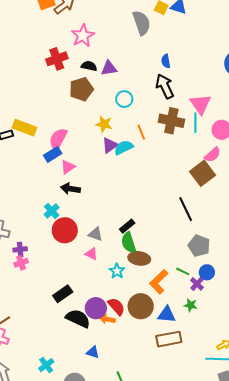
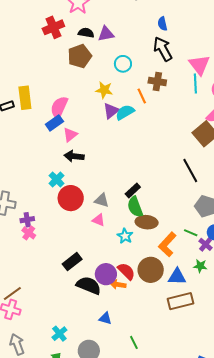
brown cross: (171, 121) -> (157, 81), moved, size x0.7
yellow rectangle: (24, 128) -> (25, 98), turned 65
pink cross: (21, 263) -> (29, 233), turned -32

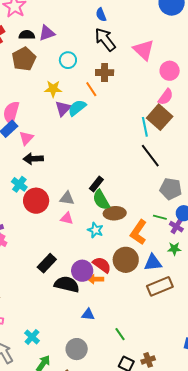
cyan line: (195, 83) -> (145, 127), moved
cyan cross: (59, 334) -> (32, 337), moved

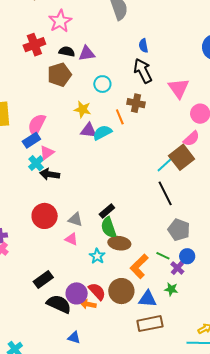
purple triangle: (63, 108) -> (88, 130), turned 42
cyan line: (145, 127) -> (165, 164), turned 48
cyan cross: (19, 184) -> (36, 163), moved

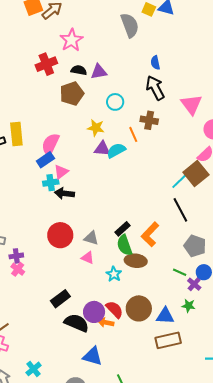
cyan cross: (36, 163) -> (51, 183), turned 35
orange L-shape: (139, 266) -> (150, 234), moved
blue triangle: (74, 338) -> (93, 356), size x1.5

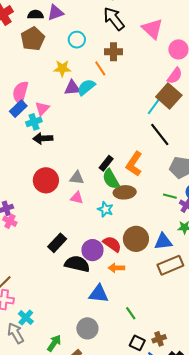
pink triangle: (61, 172) -> (42, 108), moved
cyan cross: (51, 183) -> (34, 122), moved
orange arrow: (106, 322) -> (116, 268), moved
cyan cross: (34, 369) -> (26, 318), moved

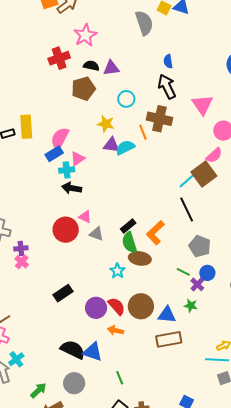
brown cross: (113, 52) -> (159, 119), size x1.4
pink triangle: (77, 198) -> (85, 217), moved
black semicircle: (77, 264) -> (73, 350), moved

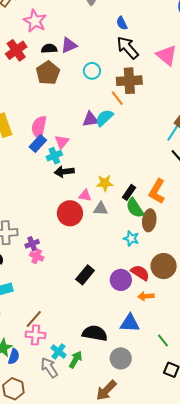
yellow star: (106, 124) -> (105, 183), moved
brown ellipse: (140, 258) -> (149, 220), turned -75
black semicircle: (73, 350) -> (95, 333), moved
green arrow: (38, 390) -> (76, 360), moved

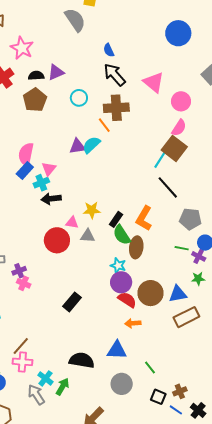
purple circle: (121, 280) -> (121, 282), moved
gray circle: (121, 358) -> (122, 384), moved

